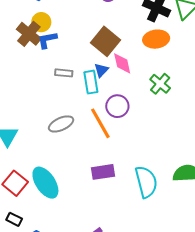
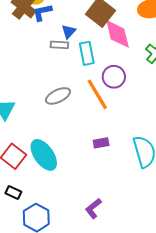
pink diamond: (122, 63) -> (118, 34), size x1.4
blue triangle: (101, 70) -> (69, 32), moved
purple rectangle: (103, 172) -> (101, 143), size x0.7

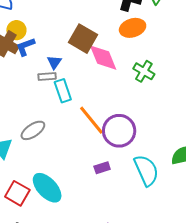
cyan rectangle: (87, 53) -> (63, 91), moved
purple circle: (114, 77) -> (119, 131), moved, size x1.4
gray ellipse: (58, 96) -> (33, 130), moved

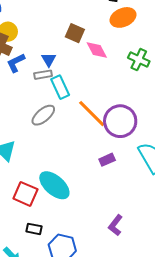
brown square: (83, 39) -> (75, 33), size x0.7
blue L-shape: (25, 47) -> (16, 63), moved
pink diamond: (103, 58) -> (97, 50), size x0.7
gray ellipse: (33, 130) -> (43, 115), moved

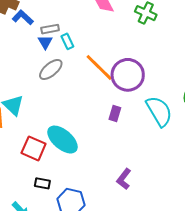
blue triangle: (49, 60) -> (45, 42), moved
blue L-shape: (16, 63) -> (23, 17), turned 70
cyan rectangle: (60, 87) -> (67, 41), size x0.7
purple rectangle: (107, 160) -> (115, 114), turned -49

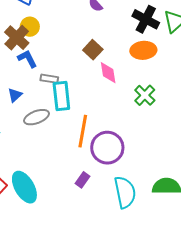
cyan rectangle: (67, 41) -> (61, 96), size x1.8
blue triangle: (45, 42) -> (15, 95), moved
orange line: (99, 67) -> (83, 131), turned 36

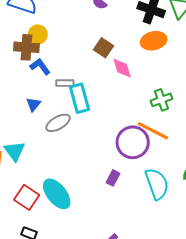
brown cross: (17, 38) -> (26, 47), turned -30
green cross: (145, 95) -> (161, 100), moved, turned 35
orange line: (83, 131) -> (153, 131), moved, turned -64

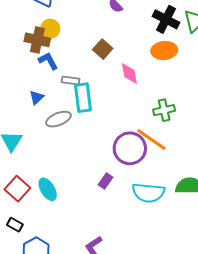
brown square: (103, 48) -> (103, 49), moved
cyan semicircle: (157, 184) -> (148, 193), turned 108
cyan ellipse: (57, 194) -> (48, 189), size x0.7

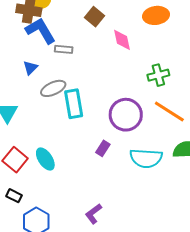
blue L-shape: (48, 61) -> (41, 31), size x1.5
cyan rectangle: (83, 98) -> (74, 104), moved
orange line: (151, 140) -> (169, 112), moved

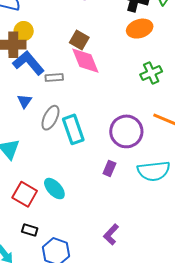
pink diamond: (122, 40) -> (85, 61), moved, size x1.4
green cross: (158, 75) -> (151, 73), moved
gray ellipse: (53, 88) -> (50, 118), turned -30

